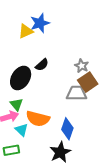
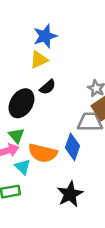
yellow triangle: (26, 31) -> (39, 60), moved
blue diamond: (67, 129) -> (72, 147), moved

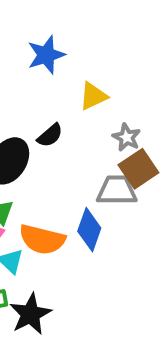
yellow triangle: (39, 60) -> (93, 96), moved
black star: (70, 194) -> (30, 314), moved

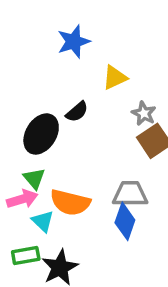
gray trapezoid: (117, 190) -> (130, 194), moved
blue diamond: (89, 230) -> (125, 221), moved

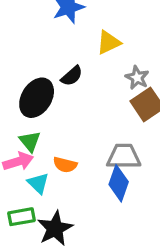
orange semicircle: (70, 202) -> (65, 165), size x0.6

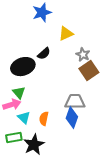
black ellipse: (37, 98) -> (23, 67), turned 40
orange semicircle: (65, 165) -> (44, 119), moved, turned 88

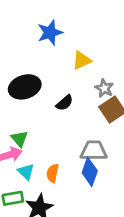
black semicircle: (44, 54) -> (65, 103), moved
black ellipse: (23, 67) -> (25, 87), moved

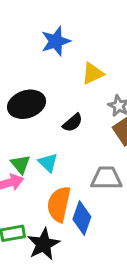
cyan triangle: (26, 172) -> (48, 163), moved
blue diamond: (90, 172) -> (82, 218), moved
orange semicircle: (53, 173) -> (59, 204), size x1.6

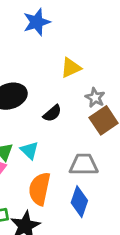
blue star: (56, 41) -> (37, 22), moved
blue diamond: (82, 218) -> (79, 202), moved

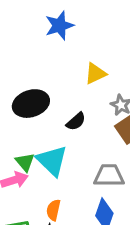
cyan triangle: (30, 150) -> (52, 161), size x1.6
orange semicircle: (39, 189) -> (53, 210), moved, size x0.6

